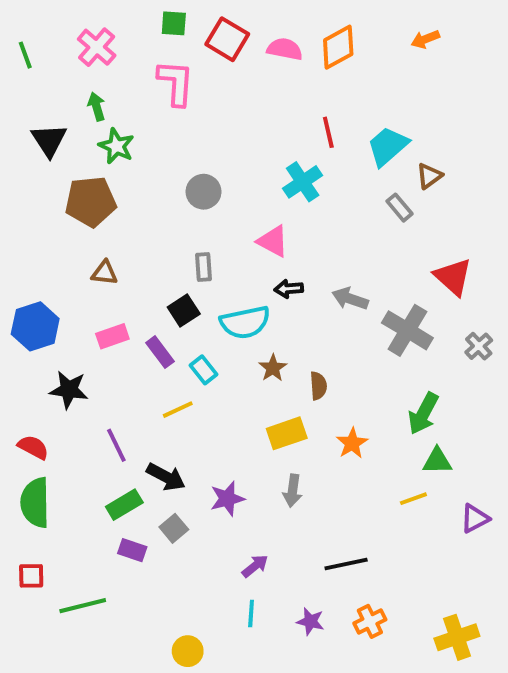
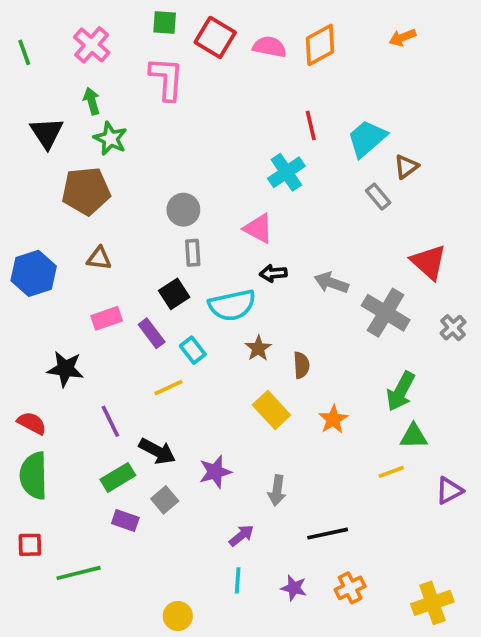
gray circle: (204, 192) -> (183, 210), moved
blue hexagon: (35, 326) -> (34, 273), moved
yellow rectangle: (287, 433) -> (271, 410), turned 66
gray arrow: (293, 491) -> (277, 491), moved

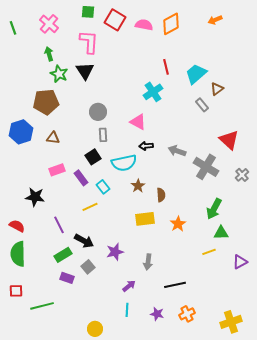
black triangle: (47, 133) -> (85, 71), moved
blue hexagon: (34, 273) -> (21, 132), moved
yellow rectangle: (271, 410) -> (145, 219), turned -54

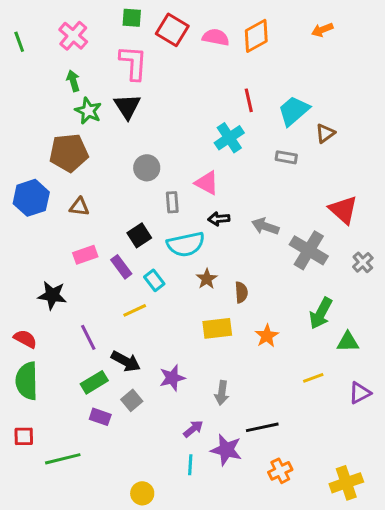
gray rectangle: (202, 105) -> (286, 157), moved, turned -40
gray rectangle: (103, 135) -> (172, 202), moved
green triangle: (221, 233) -> (348, 342), moved
purple star: (157, 314) -> (226, 450), moved, size x1.5

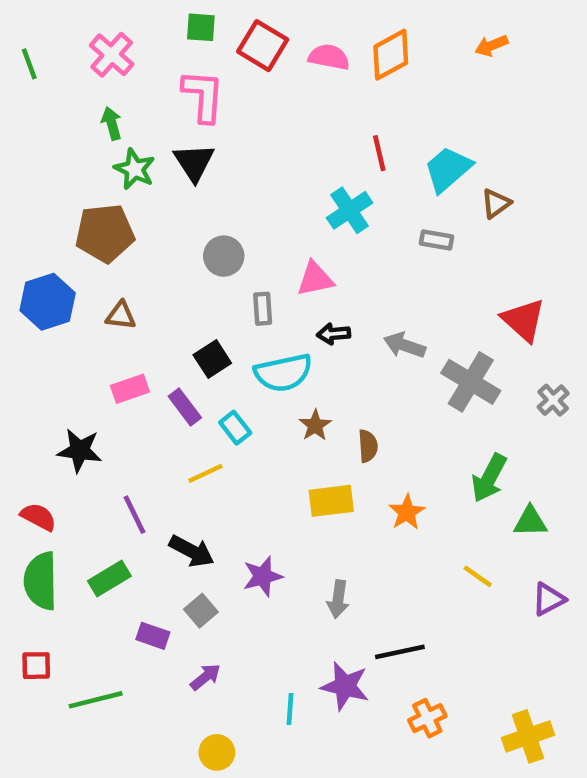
pink triangle: (207, 183) -> (315, 279), turned -40
yellow line: (313, 378) -> (478, 576), turned 55
green rectangle: (94, 382) -> (109, 579), moved
purple arrow: (193, 429) -> (205, 677), moved

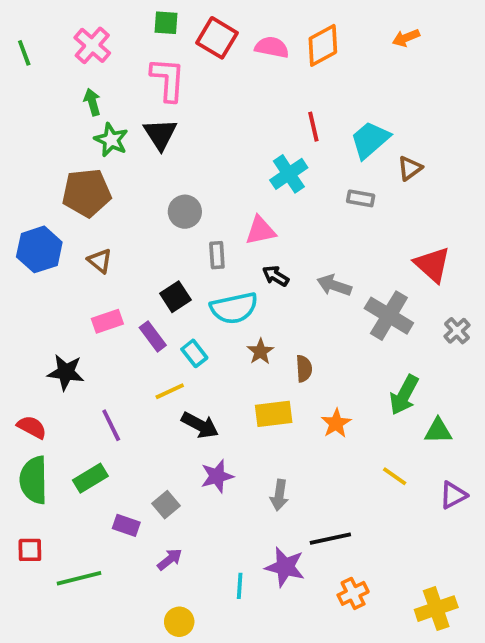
brown triangle: (121, 316) -> (100, 261), turned 32
black arrow: (334, 334) -> (276, 276), turned 36
black arrow: (192, 551) -> (200, 425), moved

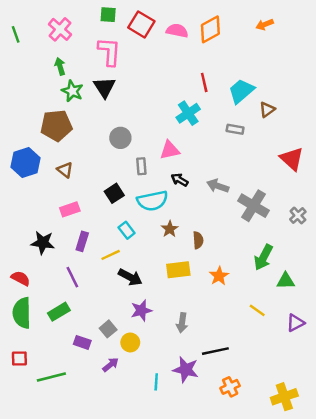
red triangle: (432, 265) -> (292, 159), moved
purple rectangle: (153, 336) -> (82, 241), moved, turned 54
yellow circle: (179, 622) -> (130, 342), moved

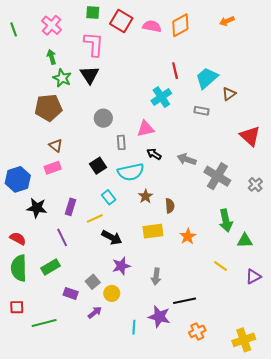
blue hexagon: (25, 163) -> (18, 179), moved
pink rectangle: (70, 209) -> (53, 168), moved
green arrow: (263, 257) -> (226, 221), turned -40

